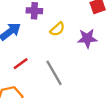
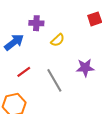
purple star: (87, 38) -> (85, 68), moved

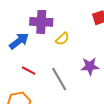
purple cross: (36, 23) -> (41, 22), size x1.5
red line: (24, 72) -> (29, 71), turned 64

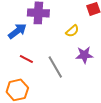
yellow semicircle: (62, 39) -> (72, 31), moved

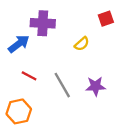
purple star: (84, 55) -> (96, 86), moved

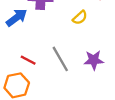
red line: (29, 76) -> (28, 60), moved

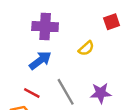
blue arrow: (17, 18) -> (40, 60), moved

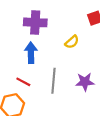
blue arrow: (40, 60) -> (31, 53), turned -54
gray line: (66, 92) -> (54, 81), turned 35

